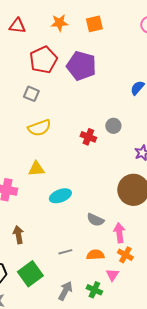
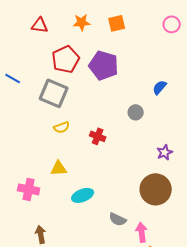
gray square: (31, 94) -> (54, 93), size x1.8
gray circle: (113, 126) -> (136, 112), moved
yellow semicircle: (39, 128) -> (62, 127), size x0.7
red cross: (88, 137) -> (98, 136), moved

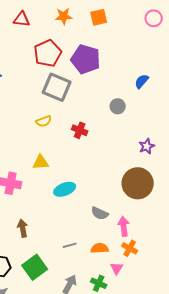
gray square: (54, 93) -> (57, 87), moved

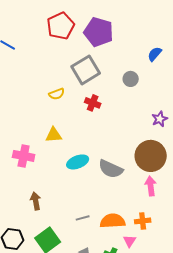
gray square: (57, 87) -> (86, 70), moved, turned 36
gray semicircle: (100, 213) -> (111, 169), moved, size x1.4
pink arrow: (124, 226) -> (151, 186), moved
orange semicircle: (100, 248) -> (113, 221), size x1.4
orange cross: (130, 248) -> (143, 221), turned -35

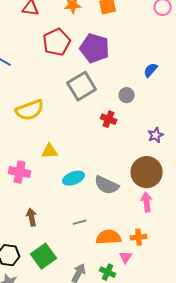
yellow semicircle: (57, 94) -> (30, 110), moved, size x1.8
red cross: (93, 103) -> (109, 119), moved
gray line: (83, 218) -> (80, 222), moved

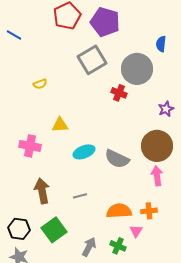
blue semicircle: (151, 70) -> (161, 44), turned -35
gray circle: (127, 95) -> (137, 69), size x2.0
yellow semicircle: (30, 110) -> (40, 84), size x0.5
brown arrow: (32, 217) -> (42, 191), size x1.4
gray line: (80, 222) -> (80, 196), moved

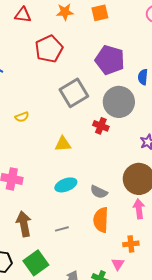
purple pentagon: (105, 22) -> (110, 60), moved
yellow triangle: (60, 125) -> (63, 144), moved
gray semicircle: (117, 159) -> (99, 192), size x0.7
orange semicircle: (119, 211) -> (101, 220), moved, turned -85

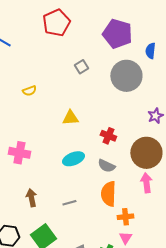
gray square: (74, 93) -> (81, 67), size x0.5
red cross: (101, 126) -> (108, 136), moved
brown arrow: (24, 224) -> (31, 198), size x0.7
orange cross: (131, 244) -> (125, 217), moved

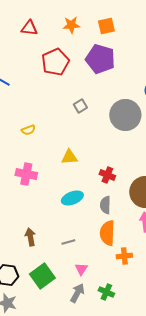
purple pentagon: (117, 34) -> (100, 59), moved
pink cross: (19, 153) -> (26, 174), moved
gray semicircle: (106, 166) -> (105, 205), turned 66
pink triangle: (125, 238) -> (81, 269), moved

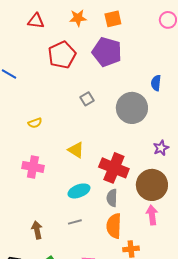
yellow triangle: (69, 157) -> (76, 150), turned 36
red cross: (107, 175) -> (114, 168), size x1.8
gray line: (68, 242) -> (75, 222), moved

